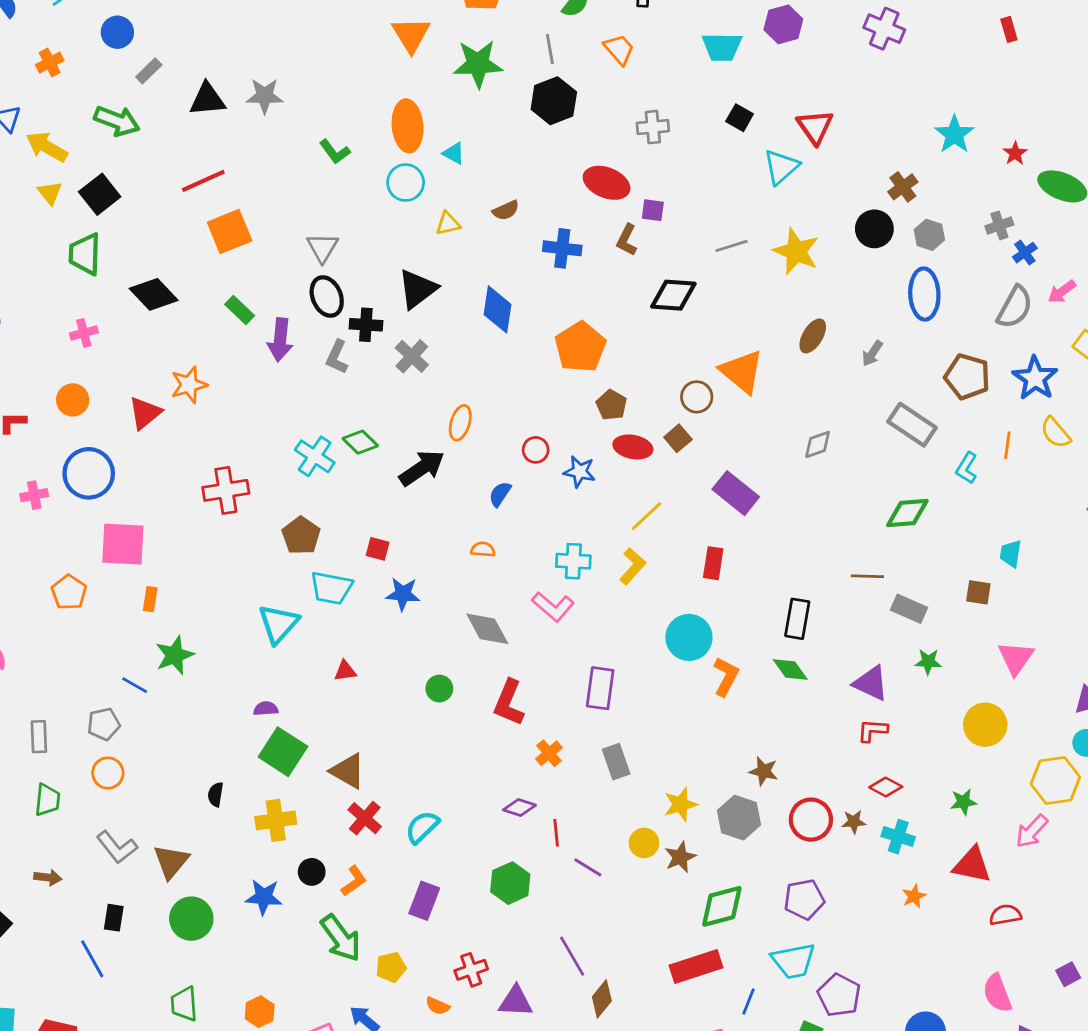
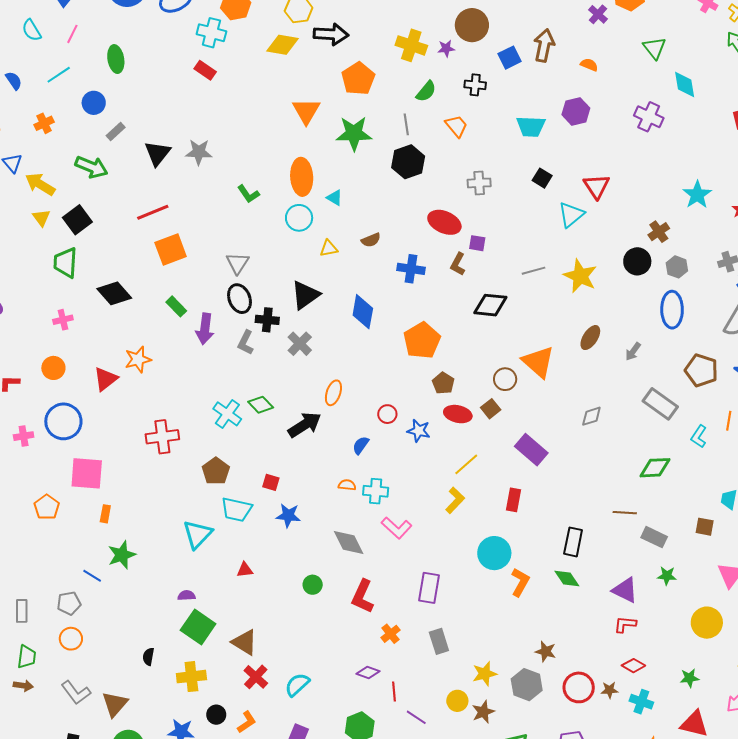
black triangle: (207, 99) -> (157, 153), turned -48
cyan cross: (573, 561) -> (376, 491), moved
brown arrow: (48, 877) -> (23, 686), moved

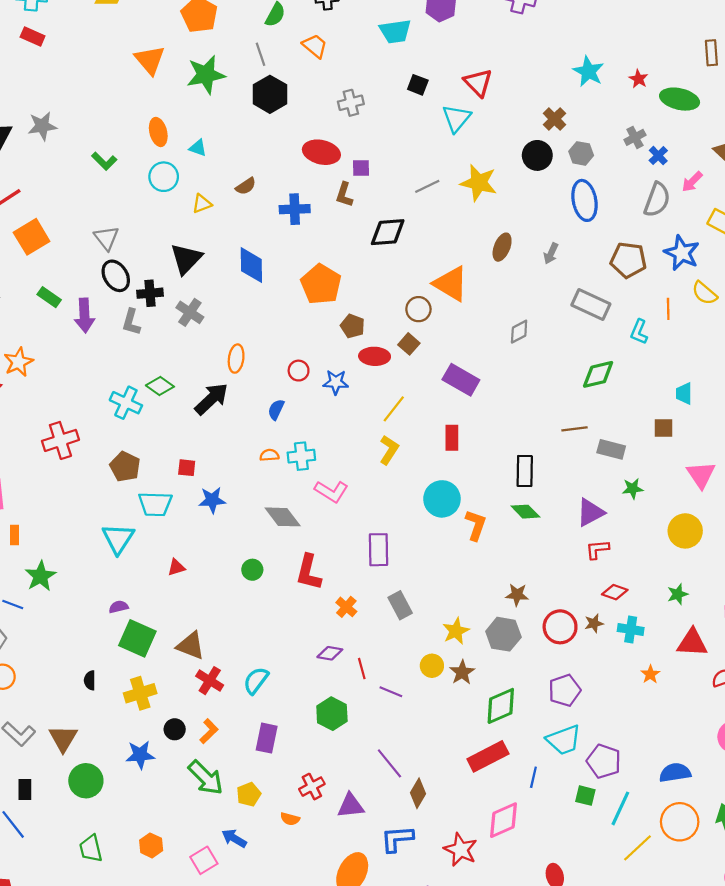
orange ellipse: (302, 177) -> (158, 132), size x0.7
purple triangle: (625, 590) -> (590, 512), turned -44

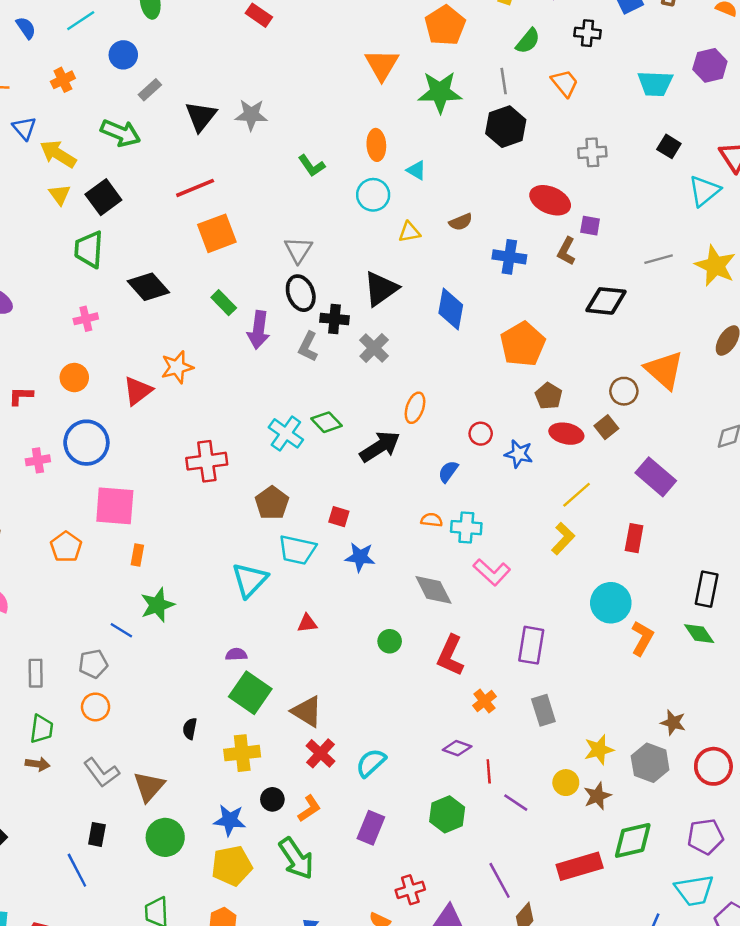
red rectangle: (488, 756) -> (580, 866), moved
yellow pentagon: (249, 794) -> (232, 866), moved, size x1.5

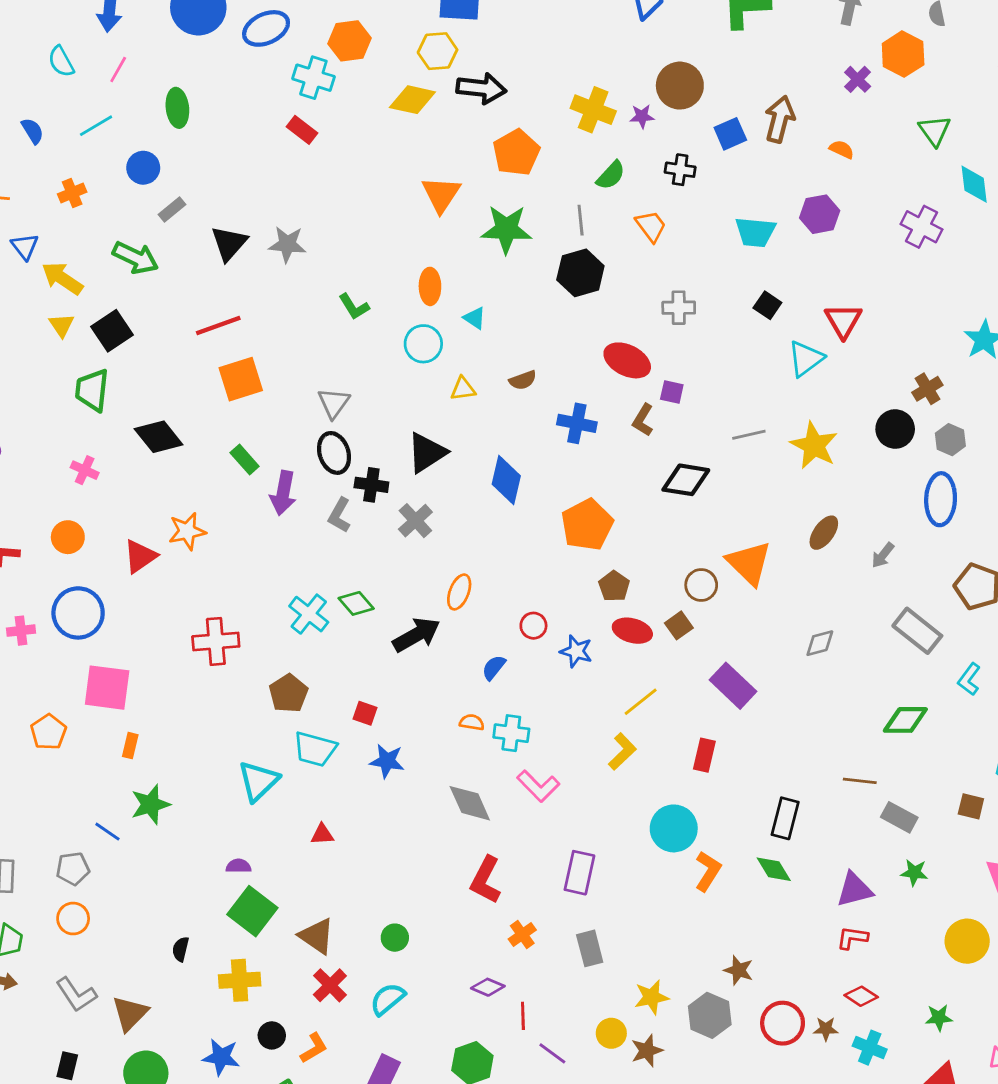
pink cross: (86, 319) -> (85, 470), turned 35
green circle: (390, 641) -> (395, 938), moved

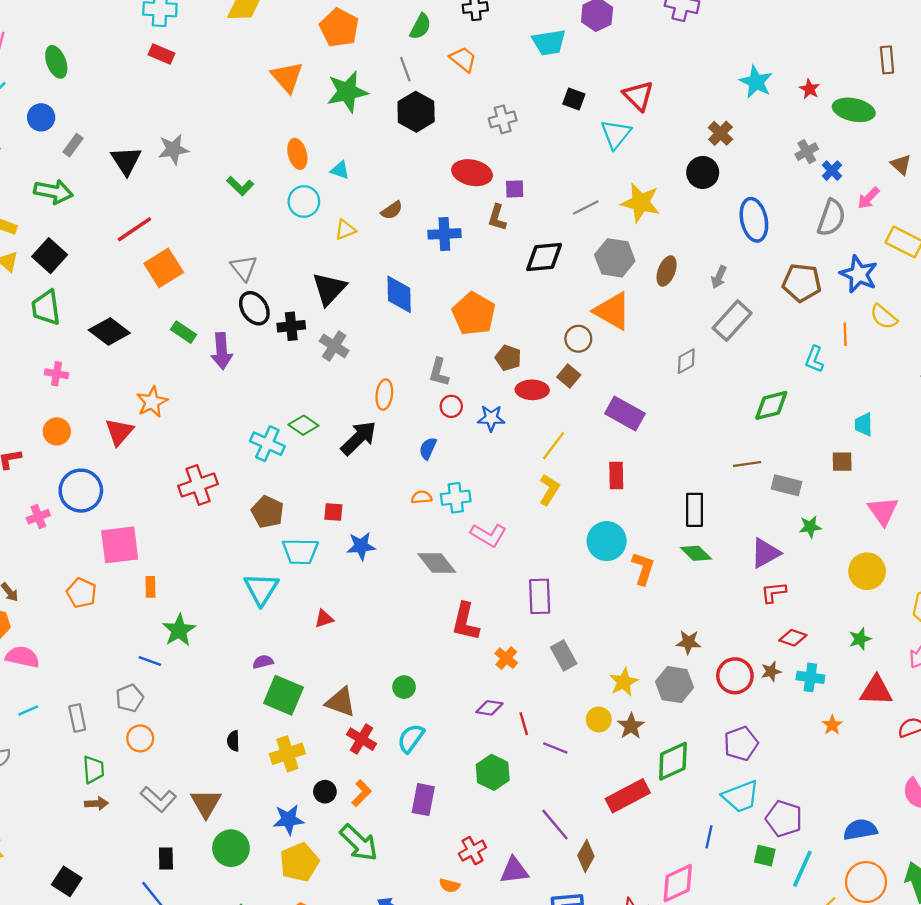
gray hexagon: (950, 440) -> (615, 258), moved, size x1.5
gray L-shape: (339, 515) -> (439, 372), moved
gray rectangle: (917, 631) -> (732, 321), moved, turned -72

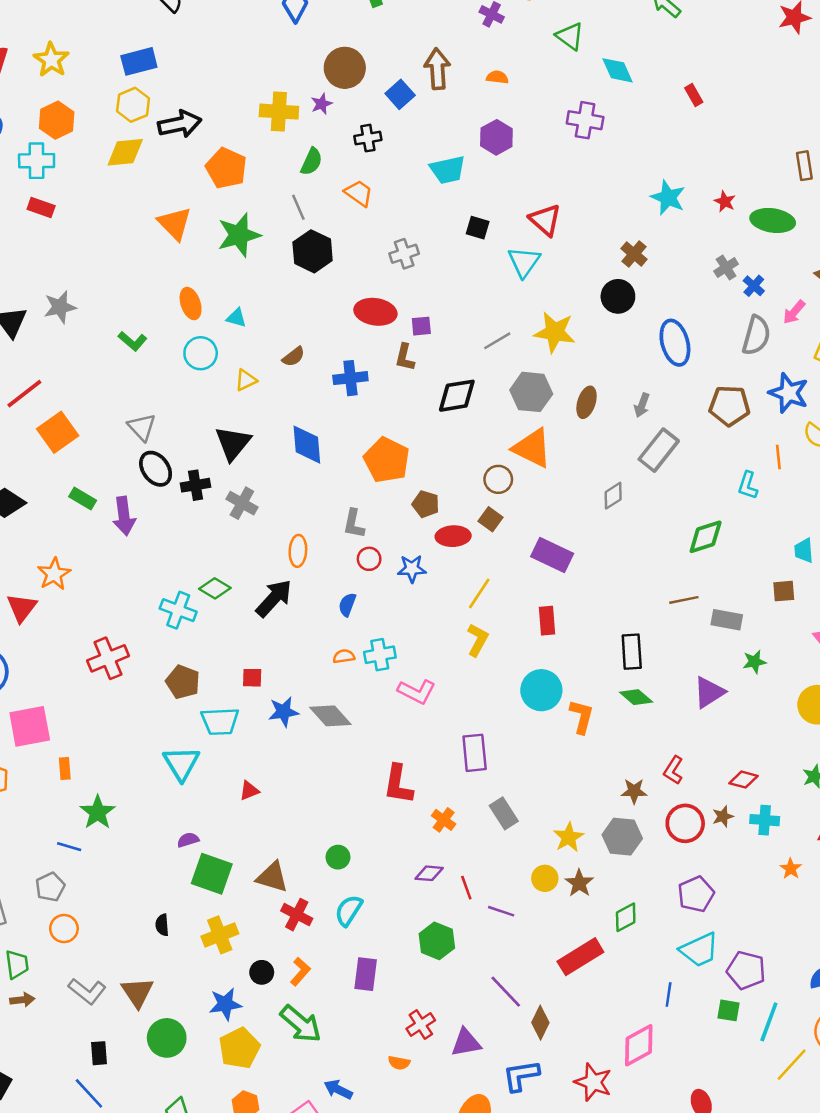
gray diamond: (437, 563) -> (330, 716), moved
red L-shape: (774, 592) -> (673, 770), moved, turned -48
green diamond: (673, 761) -> (626, 917), size x0.7

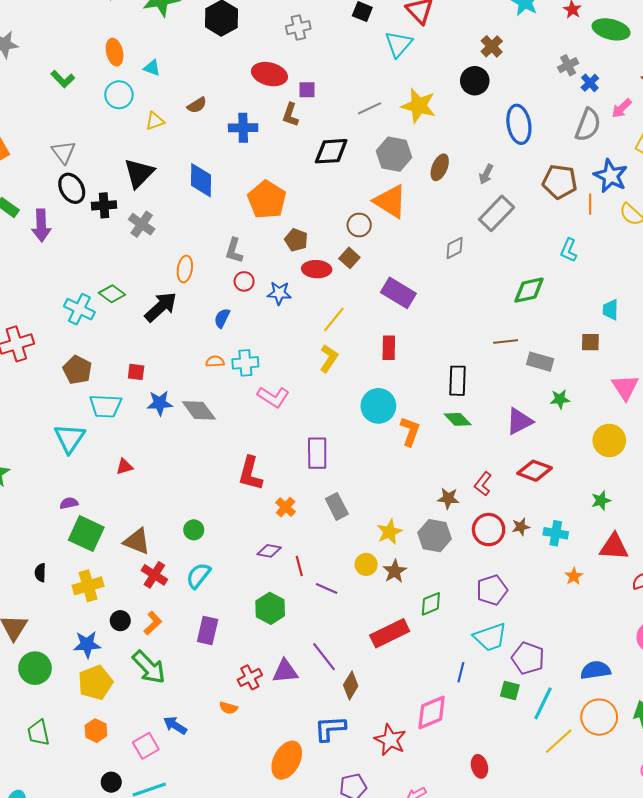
orange line: (778, 457) -> (590, 204), moved
red diamond: (744, 780) -> (535, 471), moved, size x1.4
purple triangle: (466, 1043) -> (285, 671), moved

